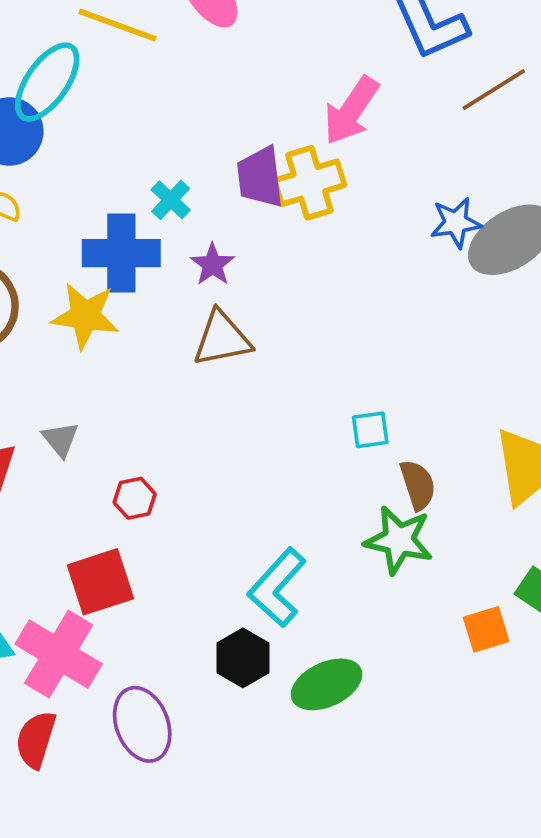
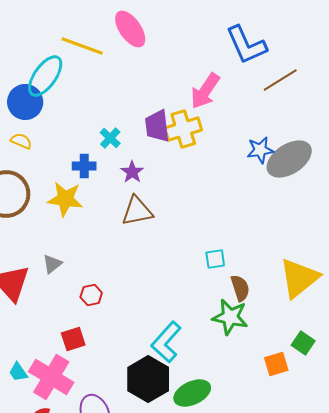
blue cross: (121, 253) -> (84, 166), size x0.6
gray triangle: (60, 439) -> (52, 264), turned 30
red square: (100, 582) -> (73, 339), size x0.7
black hexagon: (243, 658) -> (148, 379), size x1.5

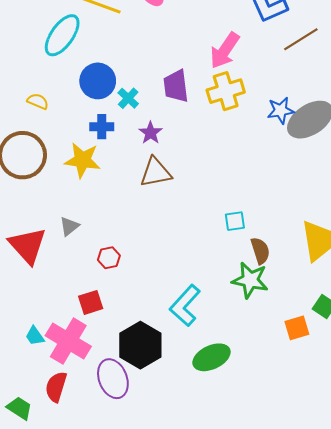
blue circle: (25, 102) -> (98, 81), moved
yellow cross: (183, 129) -> (226, 91), moved
black hexagon: (148, 379) -> (140, 345), moved

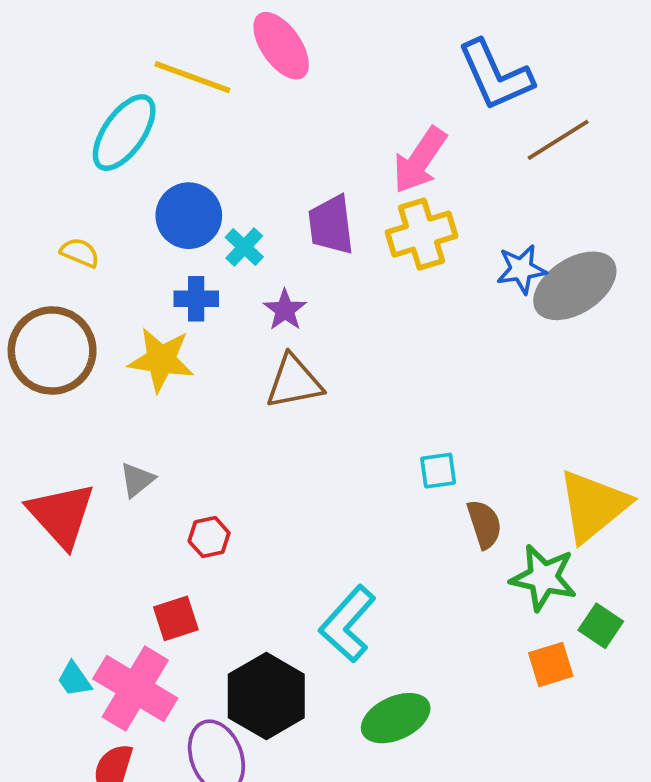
green star: (250, 280) -> (543, 578), moved

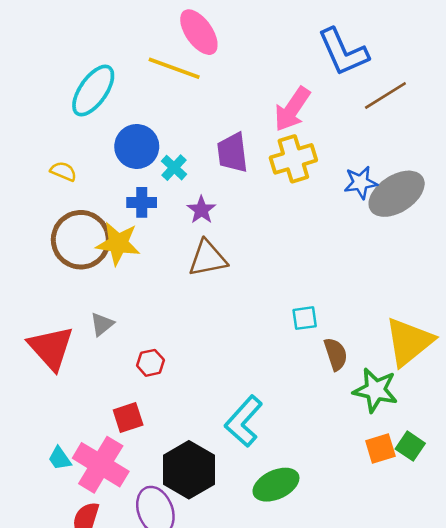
yellow line: (192, 77) -> (174, 68), moved
brown circle: (52, 350) -> (81, 240), moved
green square: (601, 626) -> (410, 446), moved

